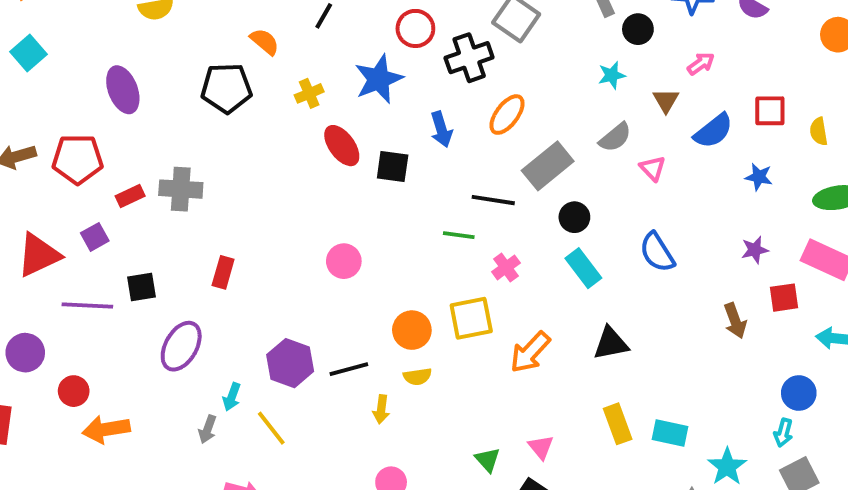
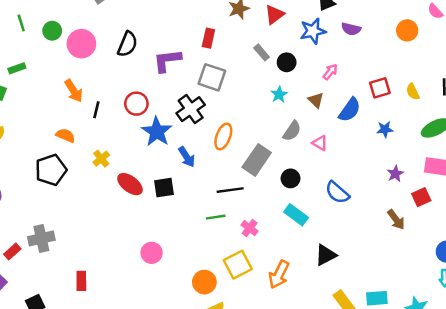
red circle: (415, 28) -> (136, 104), moved
blue star: (379, 79) -> (157, 132), moved
black circle: (574, 217) -> (291, 178), moved

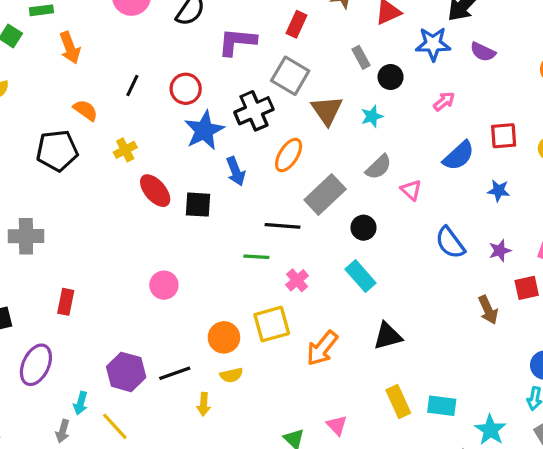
orange arrow: (74, 91) -> (70, 48), moved
brown triangle: (316, 100) -> (327, 110), moved, size x1.5
blue semicircle: (337, 192) -> (450, 243), moved

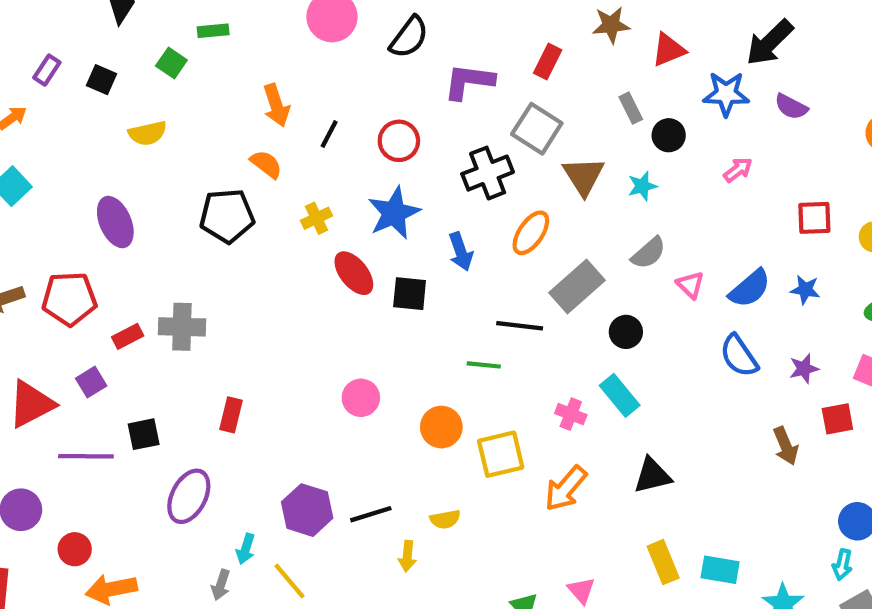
orange arrow: (70, 48) -> (276, 105), moved
blue star: (204, 130) -> (394, 213), moved
blue semicircle: (459, 156) -> (750, 288), moved
pink cross: (297, 280) -> (571, 414), moved, turned -30
orange circle: (224, 337) -> (441, 427), moved

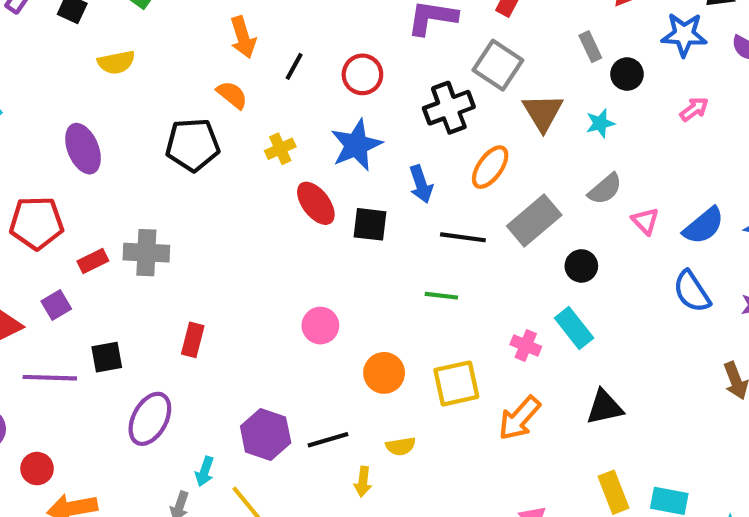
black line: (520, 326) -> (463, 237), moved
orange circle: (441, 427) -> (384, 373), moved

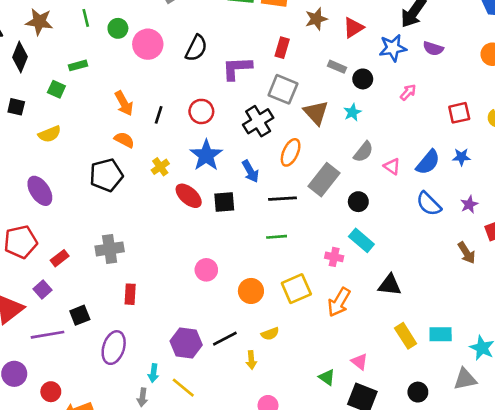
gray rectangle: (590, 47) -> (337, 67), turned -30
gray cross: (146, 253) -> (110, 249), moved
black triangle: (605, 407) -> (390, 285), turned 30

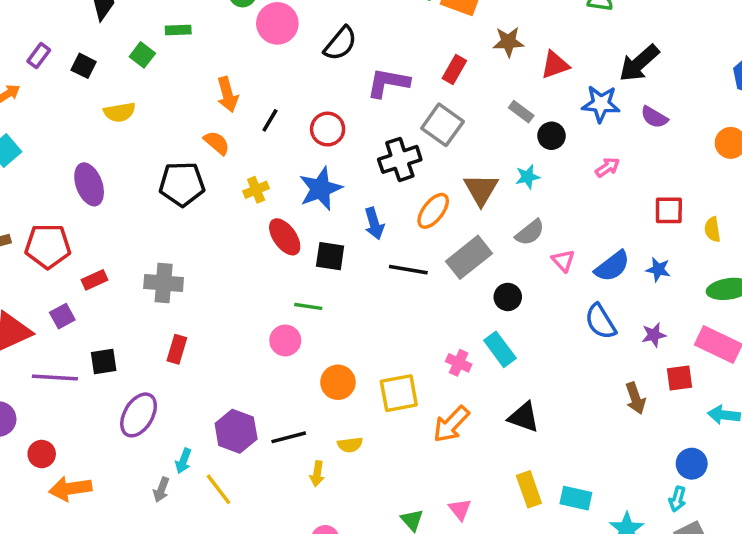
brown triangle: (316, 113) -> (481, 189), moved
green line: (277, 237) -> (308, 306), moved

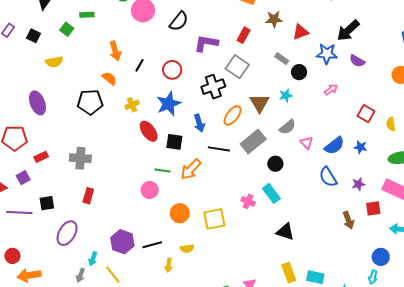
red square: (669, 210) -> (366, 114), turned 30
orange arrow: (451, 424) -> (191, 169), moved

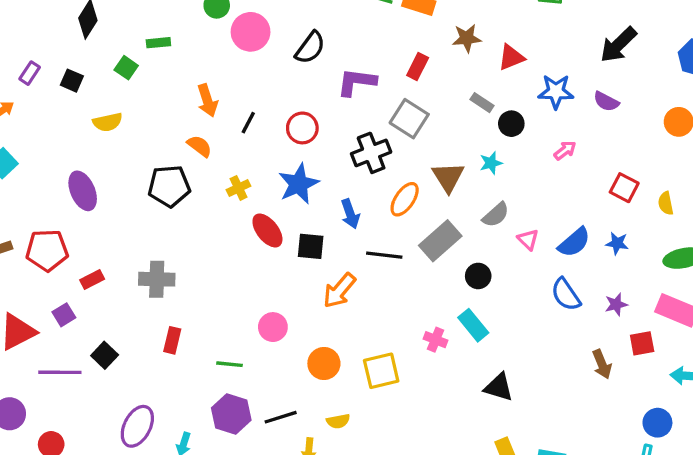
black arrow: (348, 30) -> (618, 45), moved
green line: (162, 170) -> (230, 364), moved
black square: (47, 203) -> (105, 355), turned -35
purple ellipse: (67, 233) -> (137, 426), moved

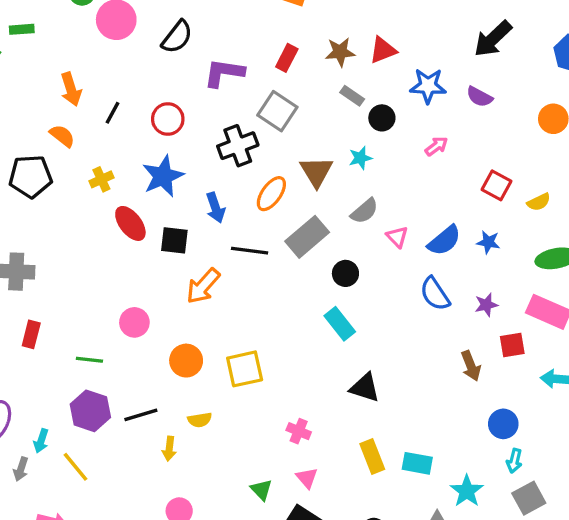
brown star: (467, 38) -> (340, 52), moved
yellow semicircle: (666, 203) -> (539, 202), turned -105
pink cross: (436, 340) -> (299, 431), moved
blue circle: (657, 423) -> (503, 424), moved

